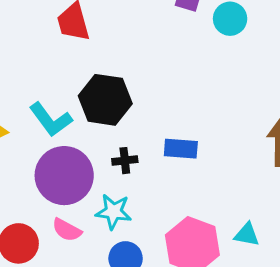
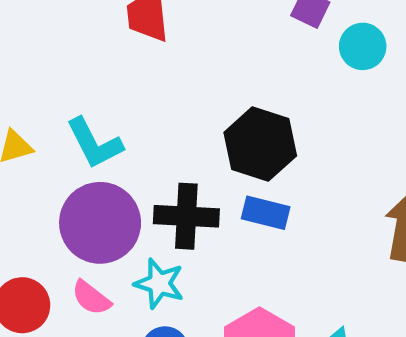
black hexagon: (105, 100) -> (260, 144), moved
black cross: (125, 161) -> (186, 216), size x1.8

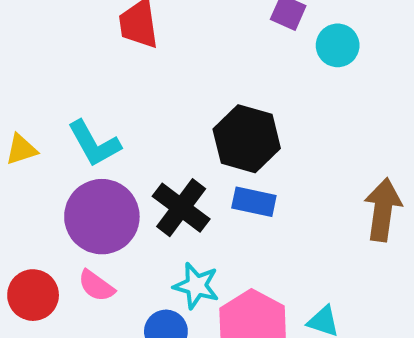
black cross: (186, 216) -> (181, 208), turned 36
cyan star: (159, 284) -> (196, 286), moved

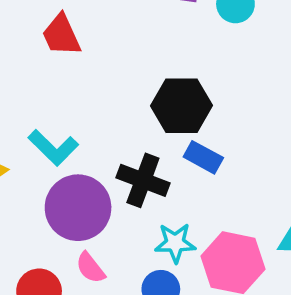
blue rectangle: (254, 202) -> (203, 157), turned 33
pink semicircle: (96, 286) -> (90, 268), turned 32

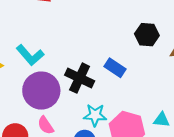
black hexagon: (181, 106) -> (147, 35), moved, size x0.7

